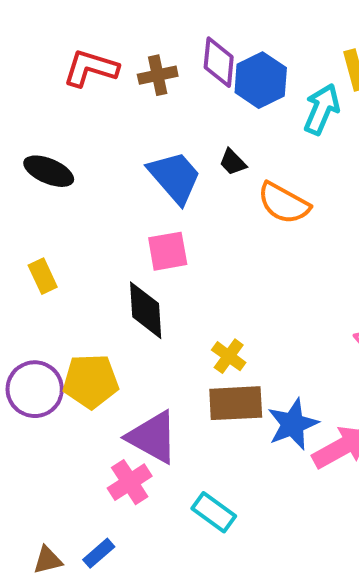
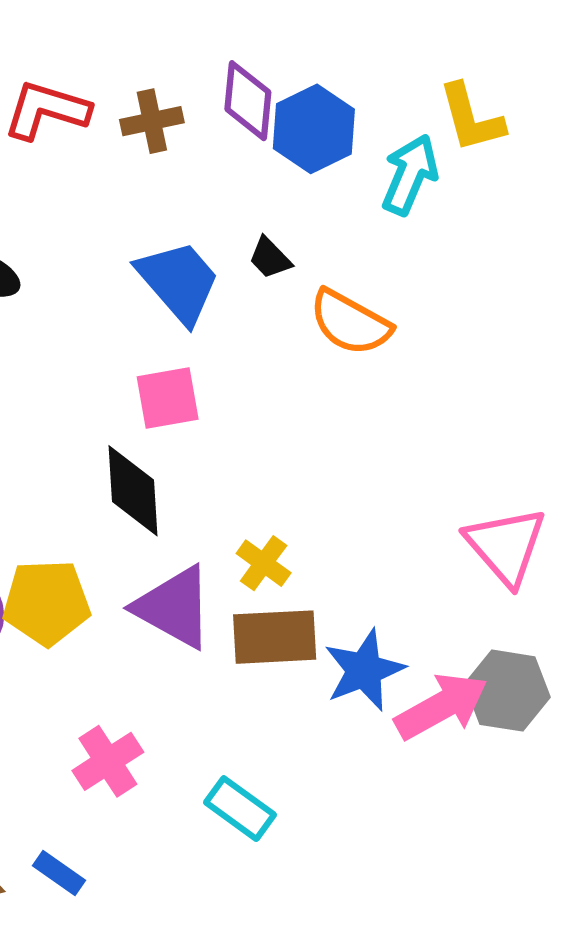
purple triangle: (153, 437) -> (174, 607), moved
blue rectangle: (99, 553) -> (59, 873), turned 76

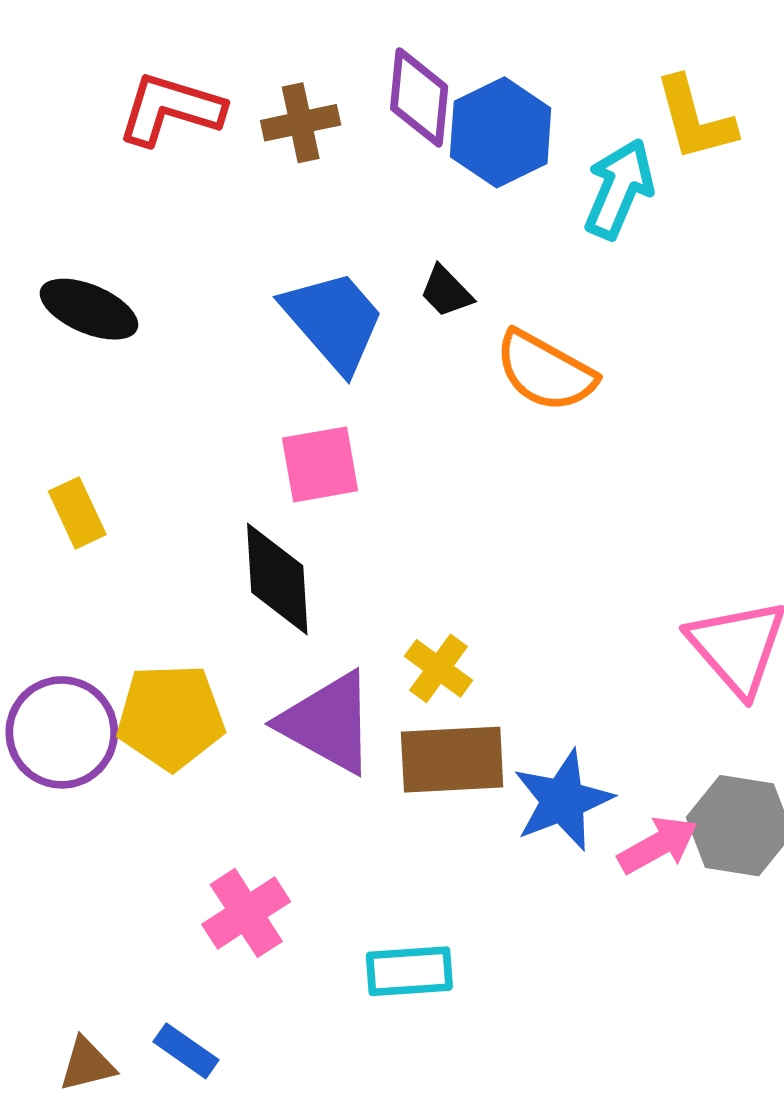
pink arrow: (441, 706) -> (658, 845), size x0.7
cyan rectangle: (240, 809) -> (409, 971), turned -40

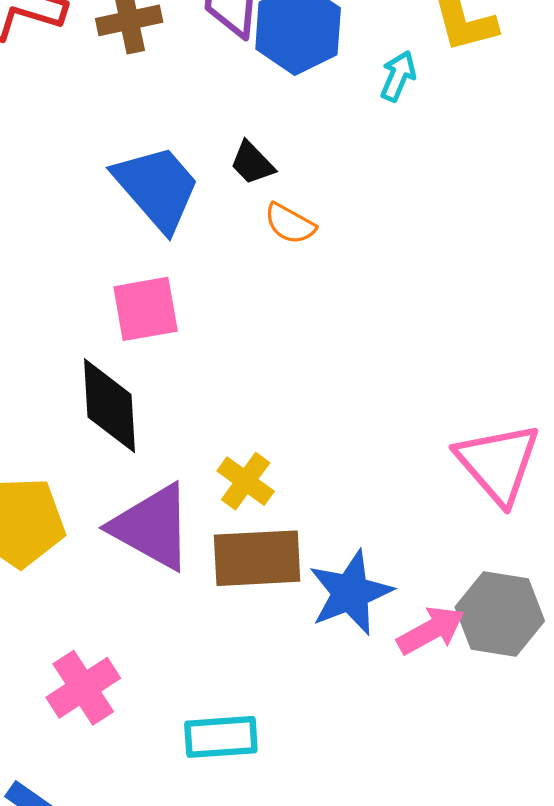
cyan arrow: (619, 189) -> (398, 76), size x0.6
orange semicircle: (545, 371) -> (290, 224), moved, size x0.6

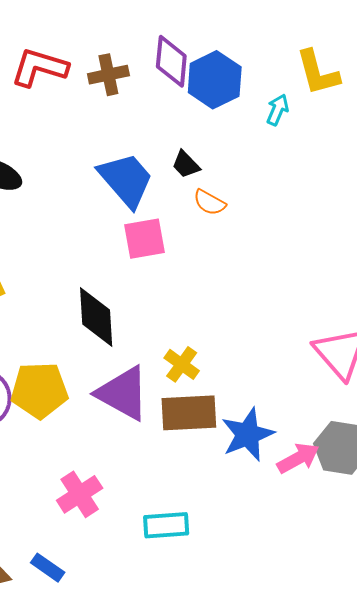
pink square: (146, 309) -> (145, 239), moved

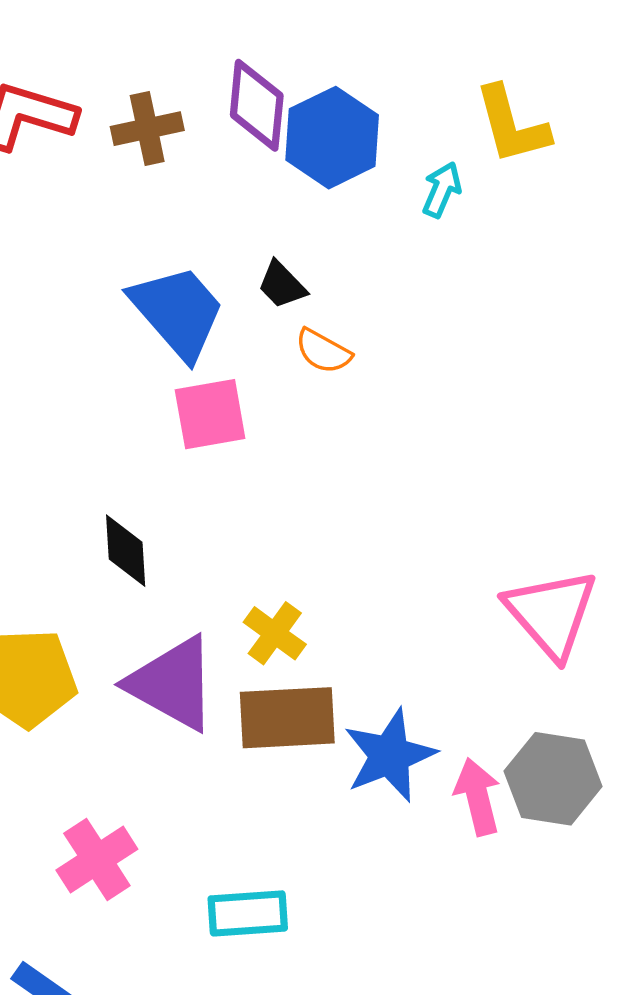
black diamond: (96, 317) -> (126, 551), size x0.7
pink arrow: (298, 458) -> (478, 797), turned -75

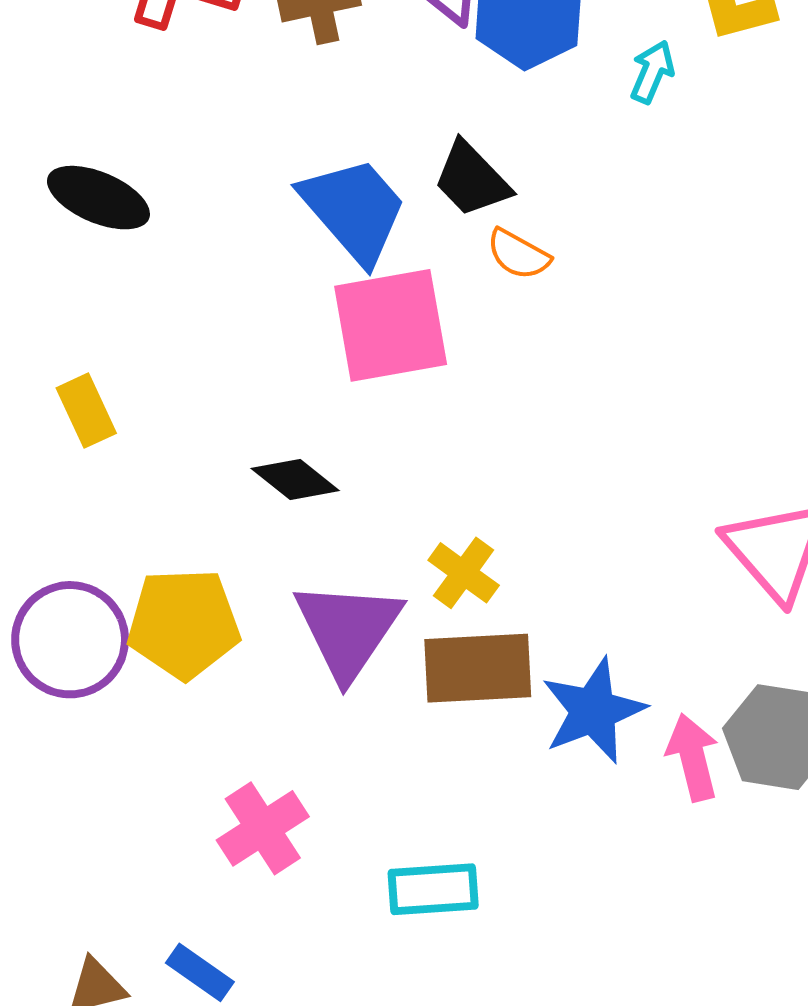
black trapezoid: (282, 285) -> (472, 179), size x1.4
pink square: (210, 414) -> (391, 325), size x1.4
black diamond: (126, 551) -> (295, 479), turned -48
purple triangle: (172, 684) -> (348, 630), turned 35

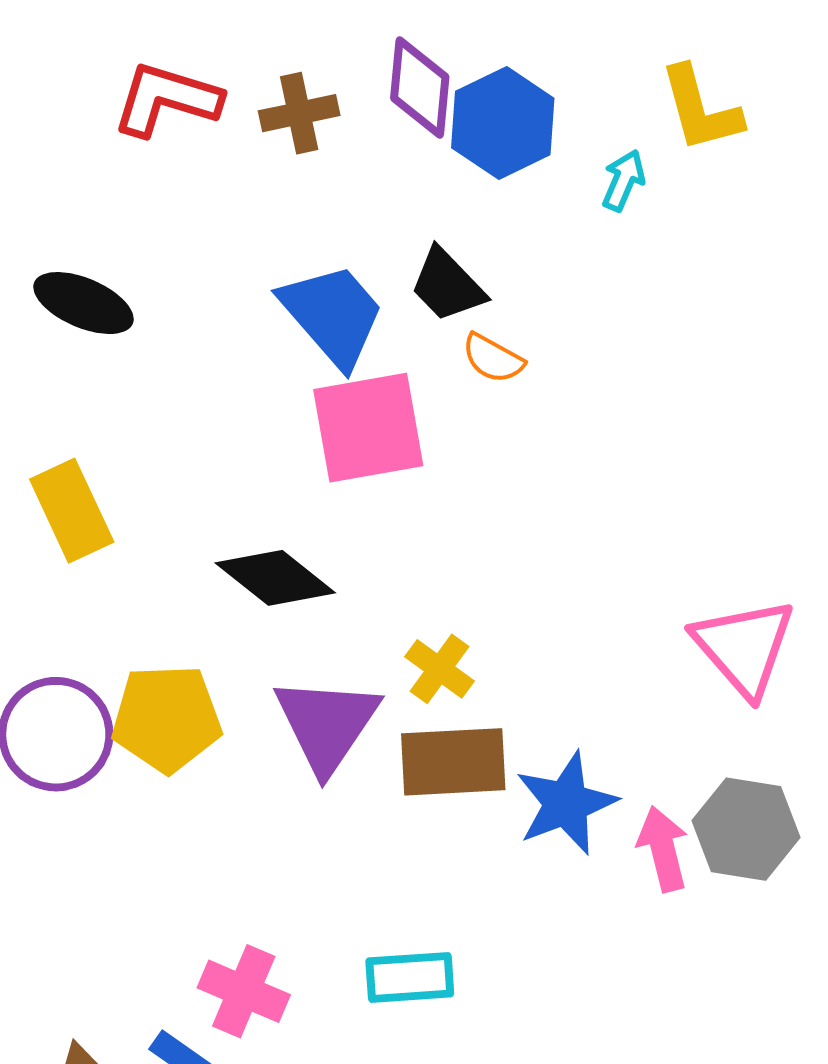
yellow rectangle: (86, 411) -> (72, 511), size x1.4
black diamond: (295, 479) -> (275, 578), size x1.4
pink cross: (263, 828) -> (244, 991), moved, turned -34

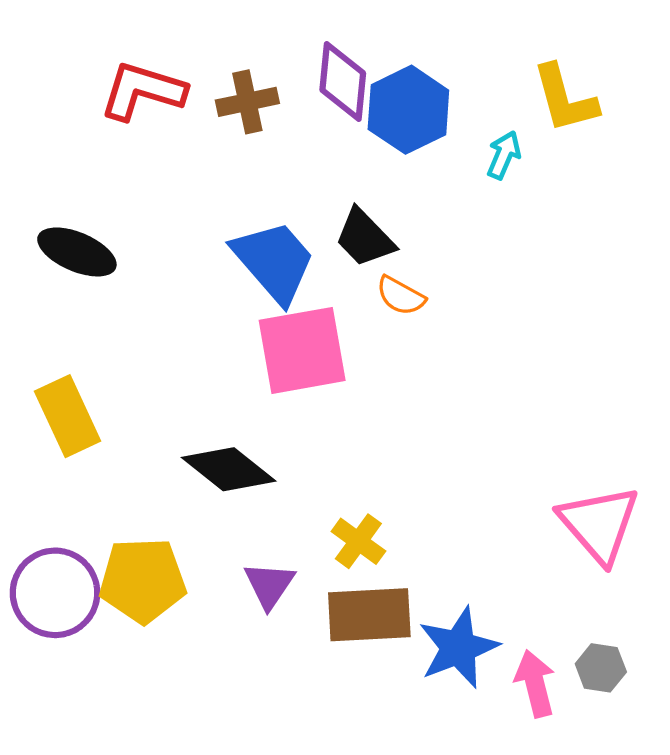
purple triangle: (327, 724) -> (269, 585), size x0.6
gray hexagon: (746, 829) -> (601, 668), size x0.6

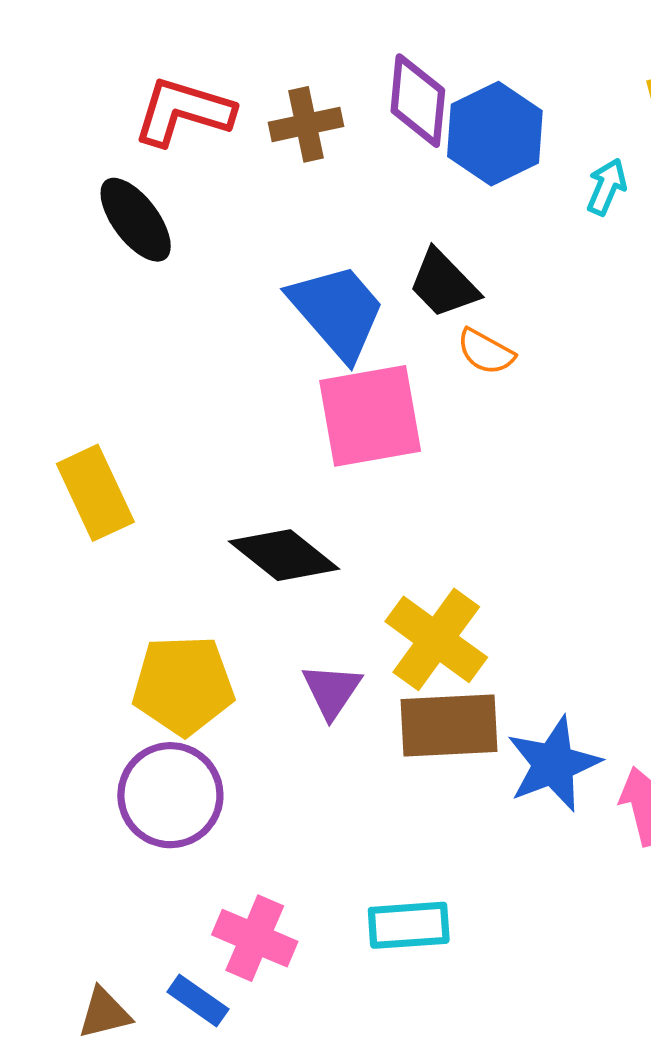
black ellipse: (77, 252) -> (136, 220), moved, turned 30
yellow cross: (358, 541) -> (436, 639), size x1.6
purple circle: (55, 593) -> (170, 795), moved

